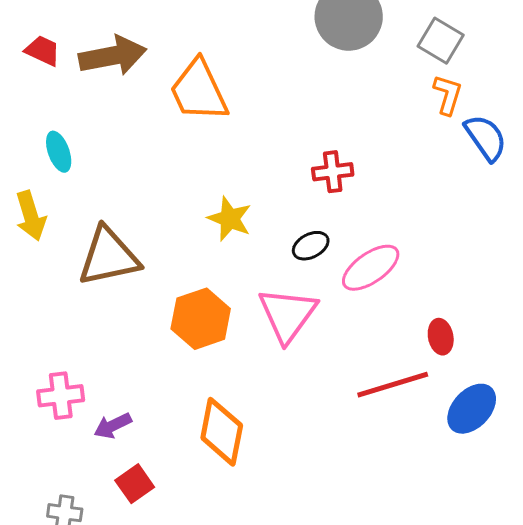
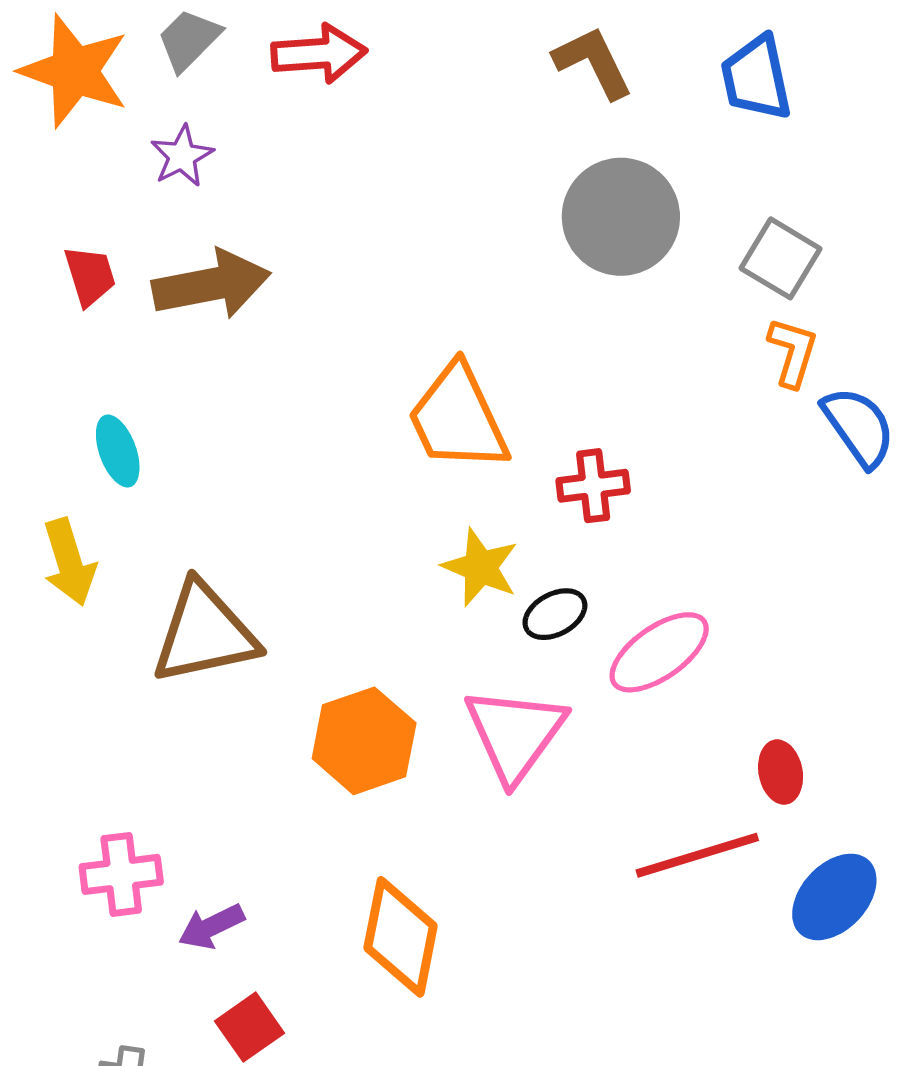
red trapezoid: (43, 51) -> (90, 276), turned 48
orange trapezoid: (199, 91) -> (458, 418), moved
yellow star: (230, 219) -> (480, 567), moved

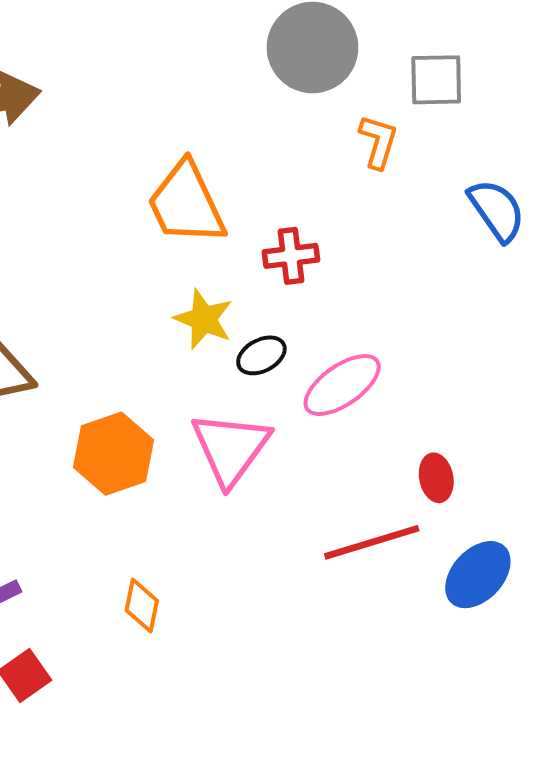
gray square: (781, 258) -> (436, 80), turned -32
orange L-shape: (793, 352) -> (378, 142), moved
orange diamond: (401, 937) -> (142, 606), size x0.6

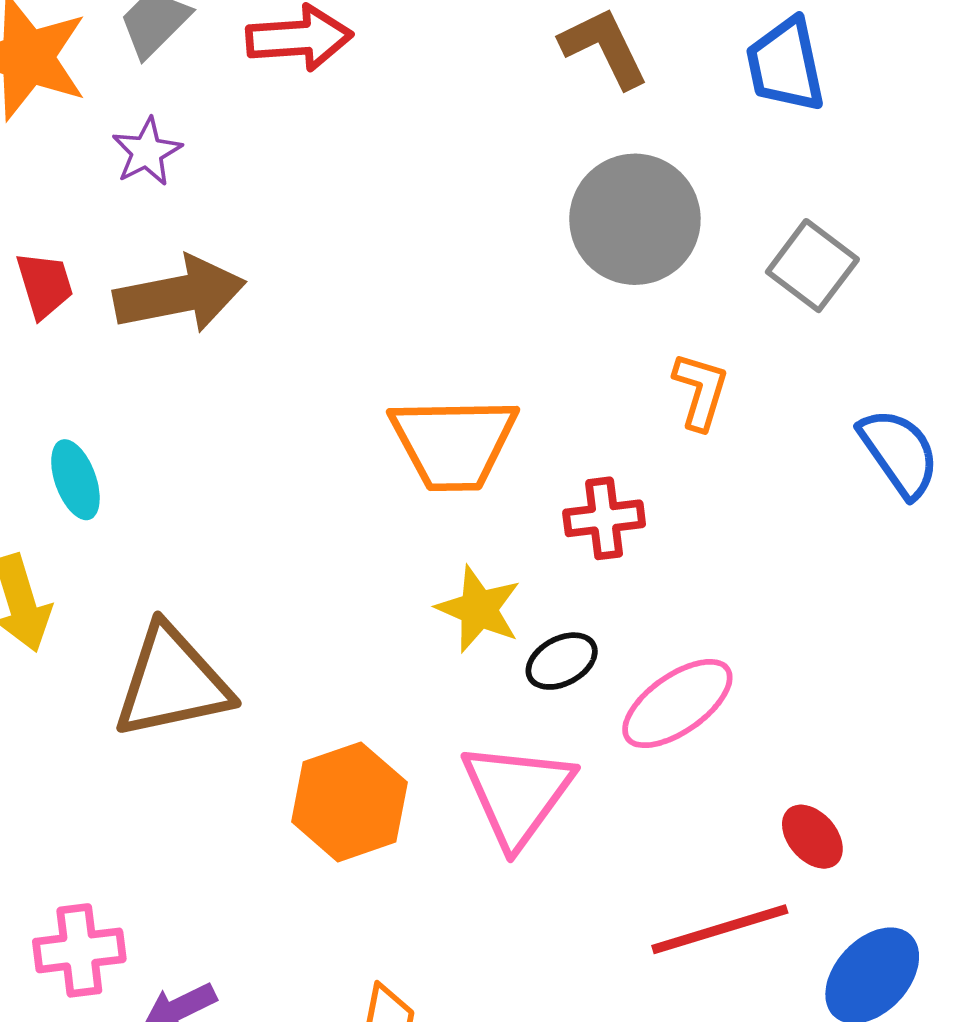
gray square: (436, 80) -> (812, 266), turned 38
orange L-shape: (378, 142) -> (701, 391), moved
orange trapezoid: (186, 203) -> (454, 443), turned -66
red ellipse: (436, 478) -> (812, 837), turned -30

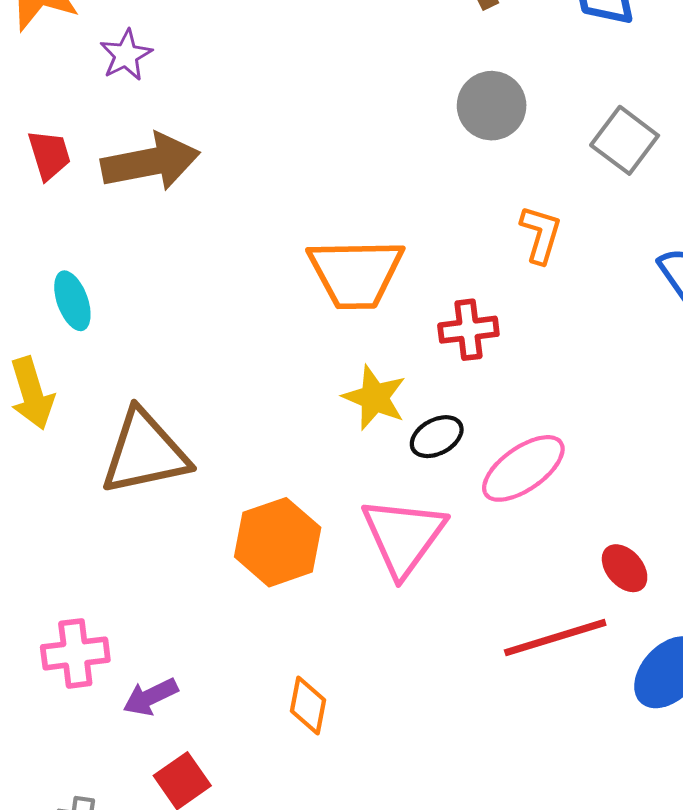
gray circle: (635, 219) -> (492, 106), size x0.7

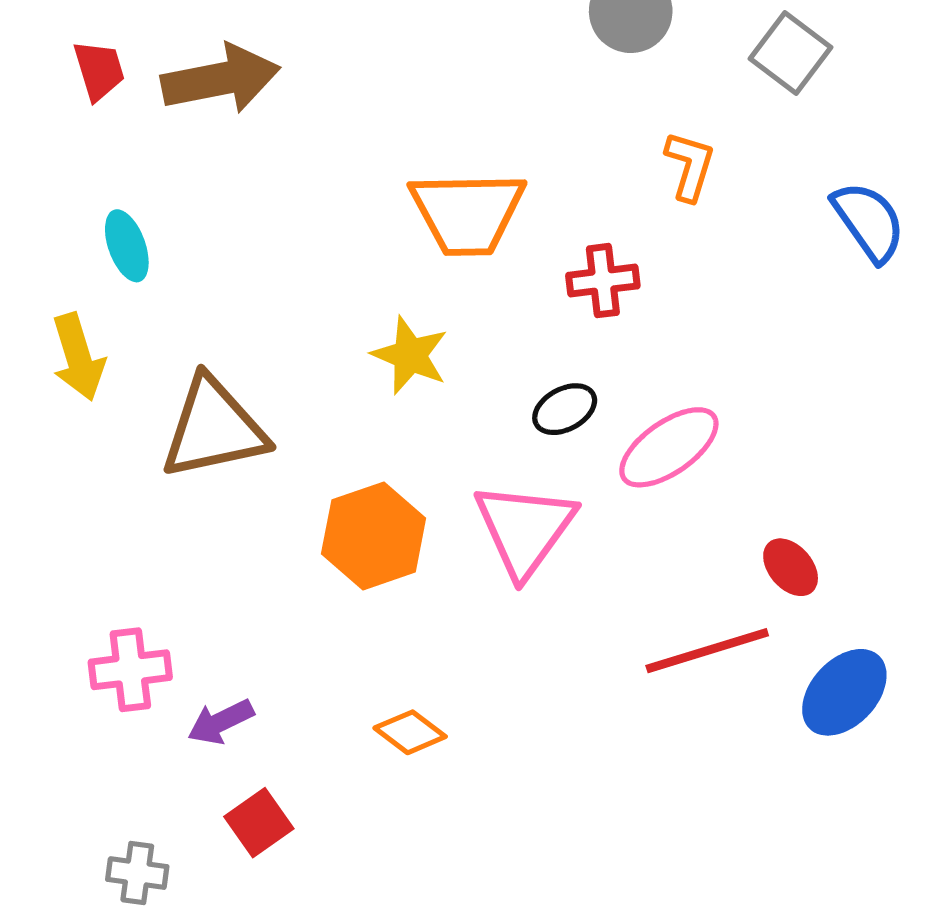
yellow star: (374, 398) -> (410, 355), moved
orange diamond: (308, 705) -> (410, 732), turned -64

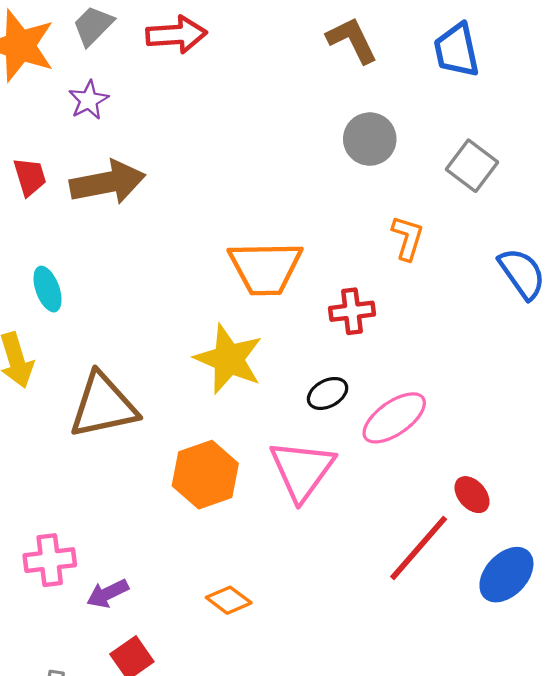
yellow star: (410, 355) -> (229, 359), size x1.4
red line: (707, 651) -> (419, 548), turned -32

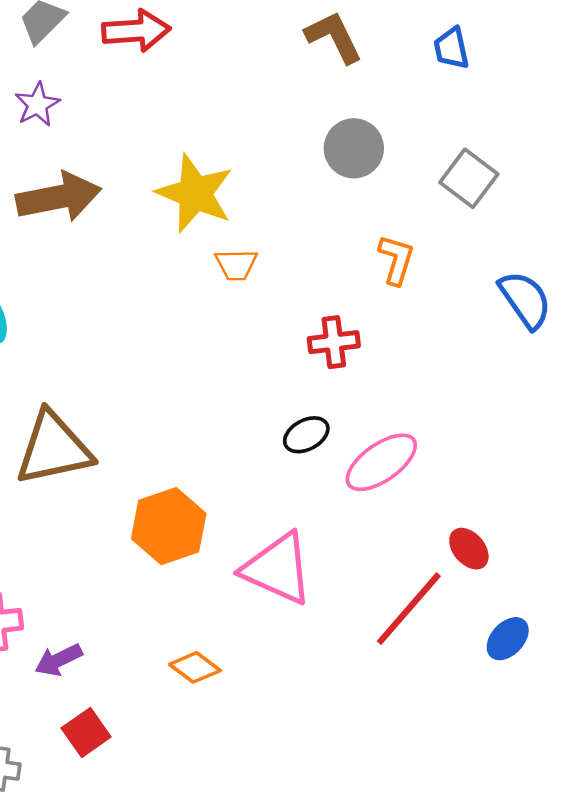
blue trapezoid: (456, 50) -> (451, 48), size x0.7
orange trapezoid: (265, 268) -> (236, 265), moved, size x0.5
yellow star: (229, 359) -> (195, 193), moved
pink triangle: (302, 470) -> (277, 569), moved, turned -42
blue ellipse: (506, 575) -> (508, 639), size x0.7

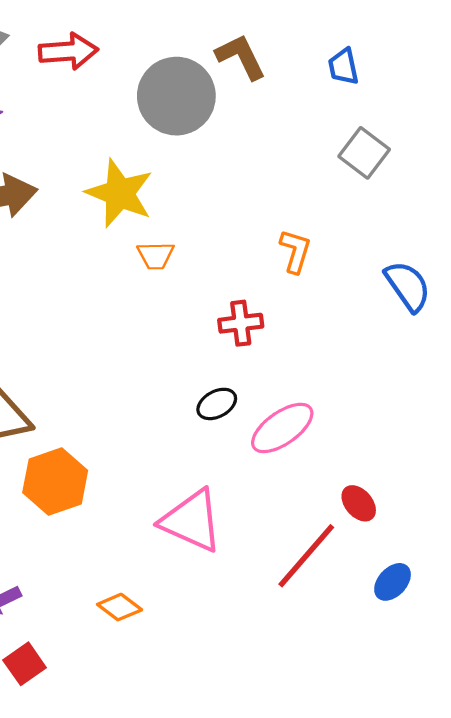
gray circle: (354, 148) -> (176, 96), moved, size x1.5
gray square: (469, 178) -> (364, 153), moved
orange hexagon: (169, 526) -> (55, 481), moved

